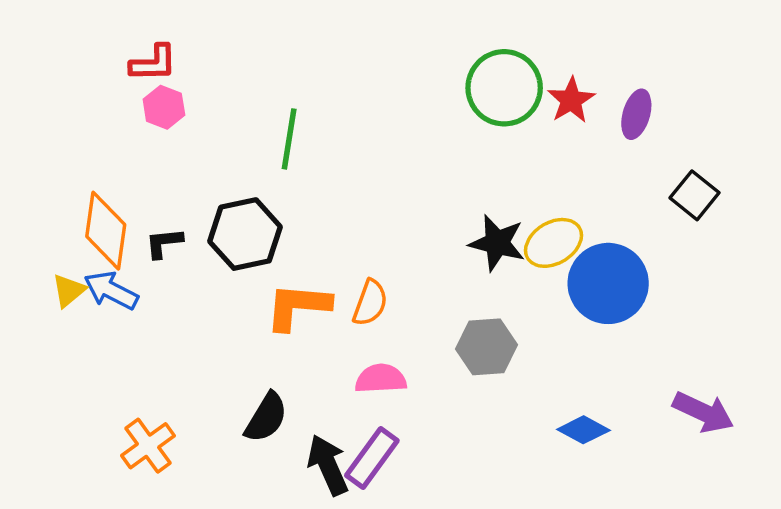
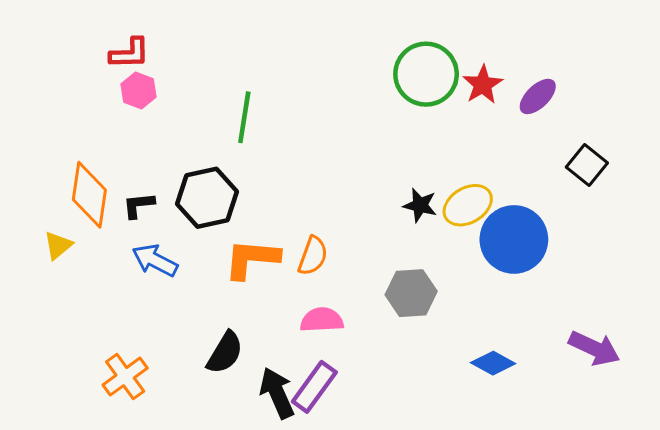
purple ellipse: (636, 114) -> (538, 96), turned 30
black star: (497, 243) -> (420, 205), size x0.7
blue arrow: (111, 291) -> (155, 260), moved

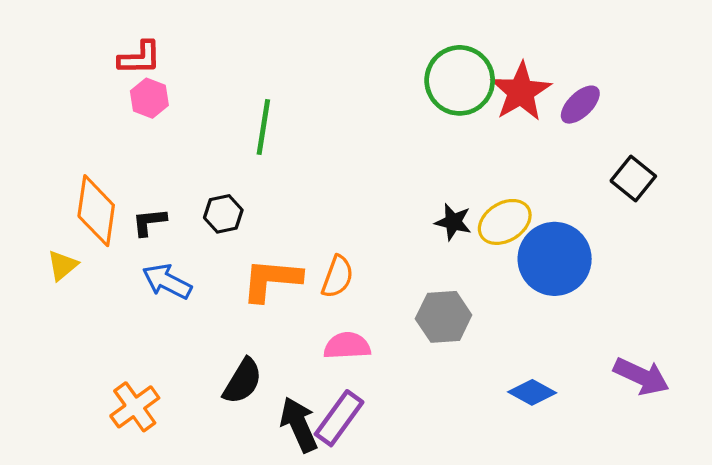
red star: (483, 85) -> (521, 92), size x1.4
black hexagon: (207, 198) -> (223, 214), size x0.6

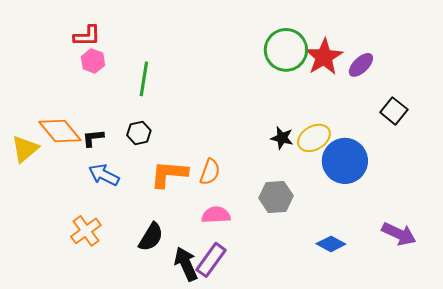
green line: (263, 127) -> (144, 79), moved
orange diamond: (96, 211) -> (60, 131), turned -48
yellow triangle: (62, 265) -> (25, 149), moved, size x1.4
orange cross: (135, 407) -> (86, 231), moved

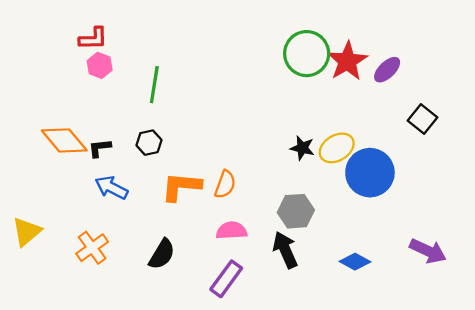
yellow triangle: (25, 149) -> (27, 232), moved
black arrow: (186, 264) -> (285, 250), moved

